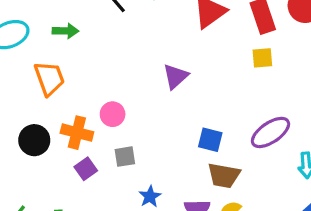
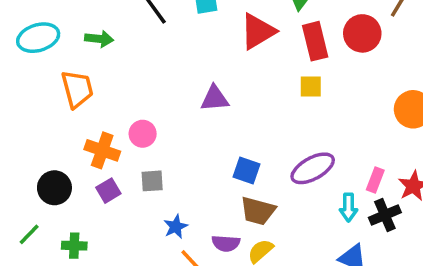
purple triangle: (176, 76) -> (215, 99), turned 32
black circle: (34, 140) -> (54, 188), moved

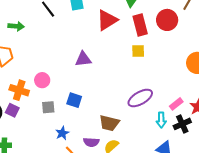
blue square: (246, 171) -> (74, 100), moved
pink rectangle: (375, 180) -> (176, 104), turned 32
purple square: (108, 191) -> (12, 110), moved, turned -32

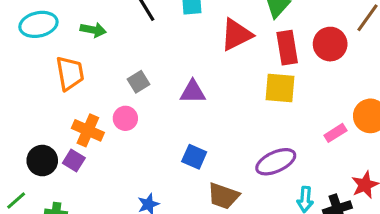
yellow square: (138, 51) -> (280, 88), size x1.5
blue square: (74, 100) -> (194, 157), moved
pink rectangle: (176, 104) -> (335, 133), moved
gray square: (48, 107) -> (139, 82), moved, turned -32

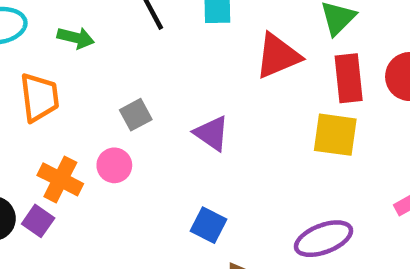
purple triangle: (193, 92) -> (212, 133), turned 32

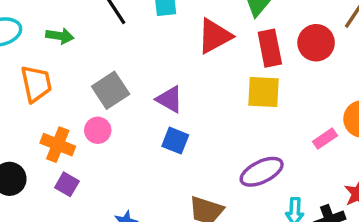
gray square: (136, 115) -> (111, 90), size x1.5
purple square: (38, 221) -> (67, 184), moved
blue square: (209, 225) -> (175, 141), moved

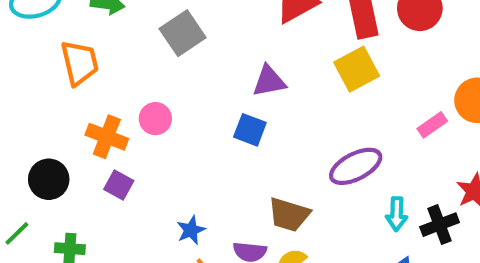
gray square: (111, 90) -> (183, 33), moved
yellow square: (264, 92) -> (357, 69), turned -30
purple triangle: (169, 99) -> (269, 81), moved, turned -40

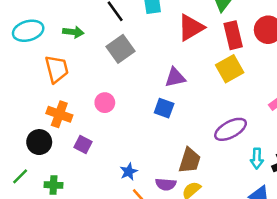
orange cross: (107, 137) -> (59, 114), moved
brown trapezoid: (289, 215) -> (190, 160), turned -88

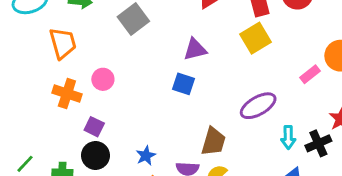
pink circle: (105, 103) -> (103, 79), moved
black circle: (39, 142) -> (95, 155), moved

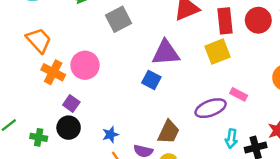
orange trapezoid: (63, 43) -> (39, 40), moved, turned -36
purple triangle: (195, 49) -> (166, 53), size x1.4
pink rectangle: (310, 74) -> (239, 94), moved, turned 56
pink circle: (103, 79) -> (85, 65), size x1.5

